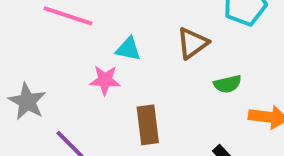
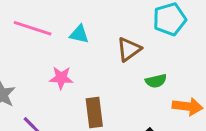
cyan triangle: (128, 49) -> (79, 34), moved

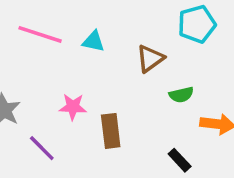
pink star: (61, 78) -> (73, 107), moved

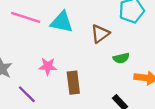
cyan triangle: (93, 41) -> (62, 22), size x1.5

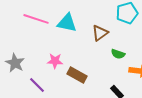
green semicircle: (121, 58) -> (118, 54), turned 32
brown rectangle: (73, 83) -> (77, 75), turned -54

